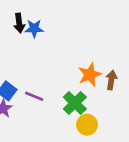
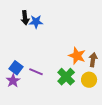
orange star: (90, 75) -> (77, 56), turned -30
yellow circle: (87, 125) -> (89, 80), moved

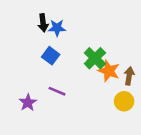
blue square: (16, 68) -> (51, 56), moved
green cross: (66, 77) -> (95, 58), moved

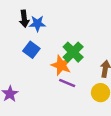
orange star: (109, 71) -> (61, 65), moved
purple line: (57, 91) -> (67, 83), moved

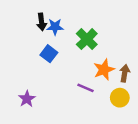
green cross: (73, 52) -> (87, 39), moved
orange star: (61, 65) -> (104, 70), moved, turned 30

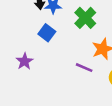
purple star: (27, 99) -> (25, 61), moved

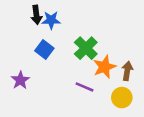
green cross: (85, 18) -> (86, 48), moved

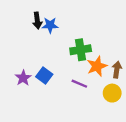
green cross: (86, 48) -> (81, 50), turned 36
blue square: (44, 50) -> (44, 76), moved

